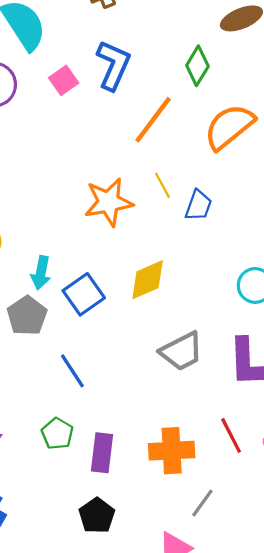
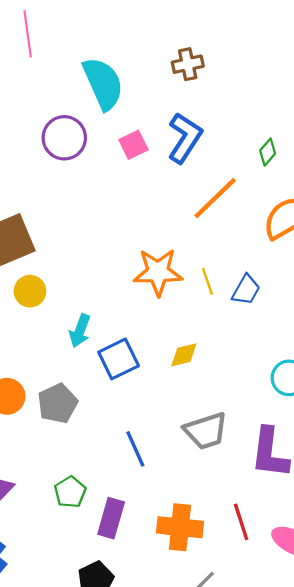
green diamond: (197, 66) -> (268, 152), size x0.7
yellow line: (162, 185) -> (207, 281), moved
yellow diamond: (148, 280) -> (184, 355), size x0.7
gray pentagon: (27, 316) -> (58, 403), moved
blue line: (72, 371) -> (135, 449), moved

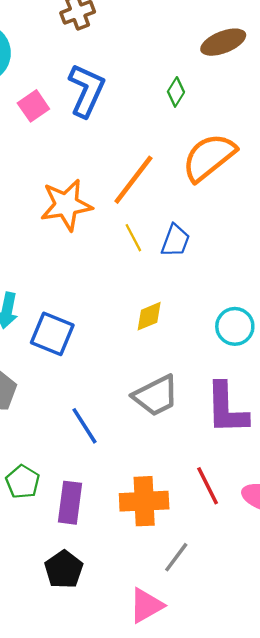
orange line: (215, 198) -> (133, 180), moved
orange star: (158, 272) -> (66, 205), moved
yellow diamond: (184, 355) -> (149, 316), moved
blue square: (119, 359) -> (52, 334), turned -33

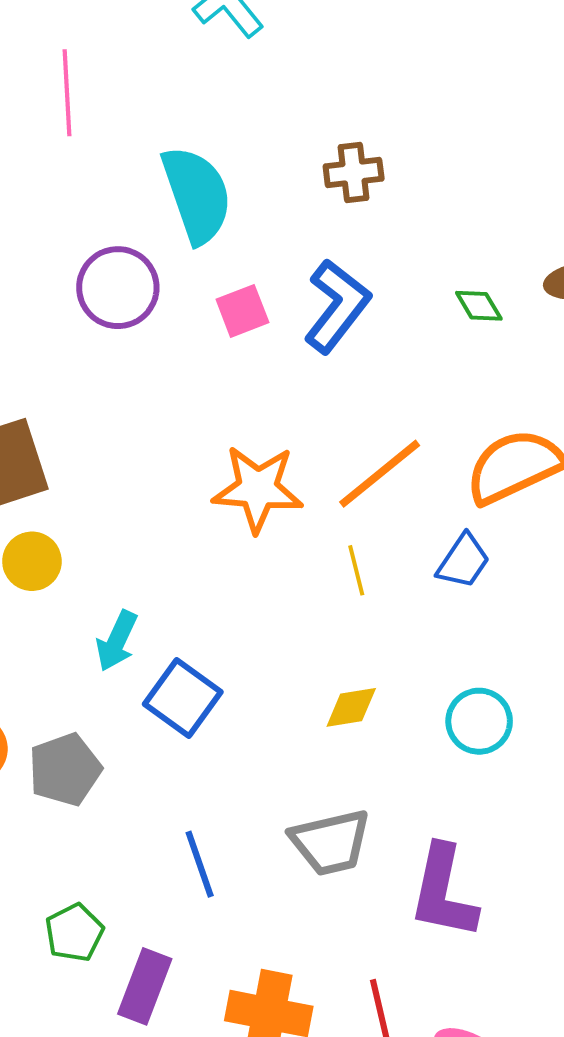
green diamond: (176, 92) -> (479, 306), moved, turned -76
blue trapezoid: (175, 241) -> (463, 561), moved
cyan circle: (235, 326) -> (479, 721), moved

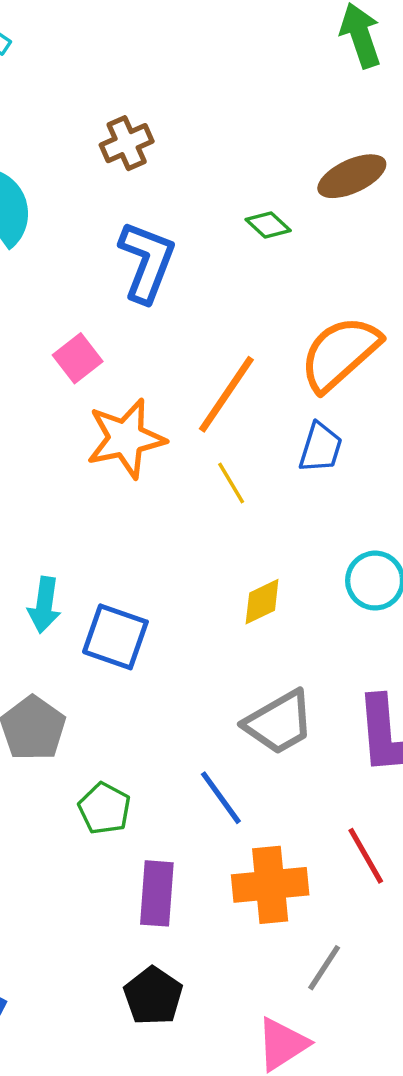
pink square: (242, 311) -> (78, 358), moved
blue line: (200, 864) -> (221, 798), moved
green pentagon: (74, 933) -> (104, 809), moved

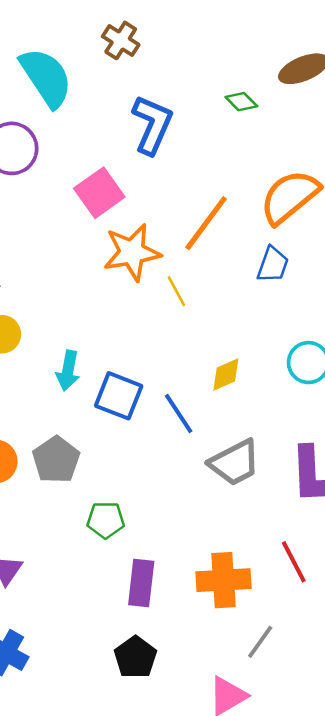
brown cross: (127, 143) -> (121, 40), moved, turned -36
pink square: (78, 358) -> (99, 193), size x1.4
yellow line: (231, 483) -> (176, 291), moved
blue line: (221, 798) -> (179, 413), moved
green pentagon: (104, 809) -> (106, 520), turned -30

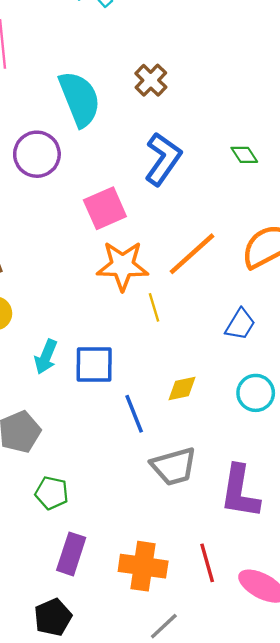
blue trapezoid: (273, 265) -> (240, 324), moved
blue square: (119, 396) -> (94, 365), moved, turned -33

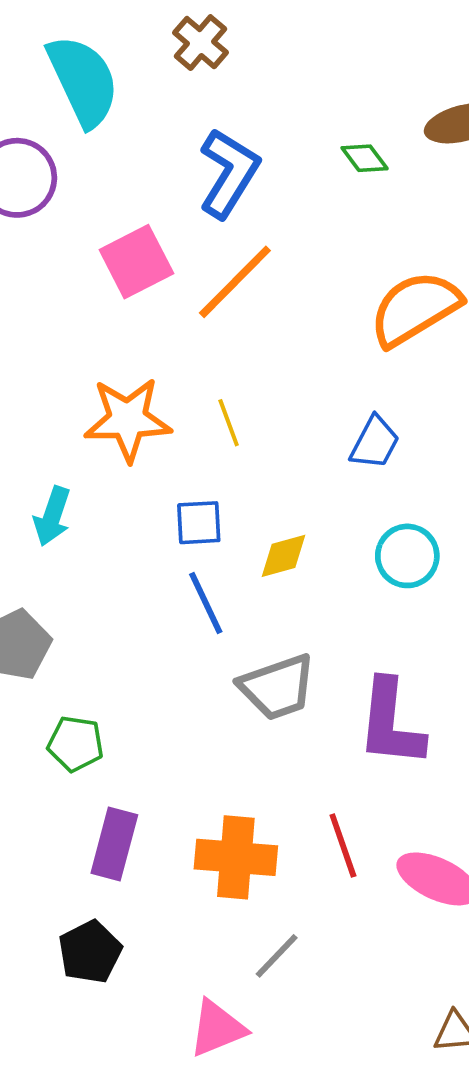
orange line: (192, 254) -> (235, 282), moved
orange star: (123, 266) -> (128, 419), moved
blue square: (94, 365) -> (199, 523), moved, size x0.7

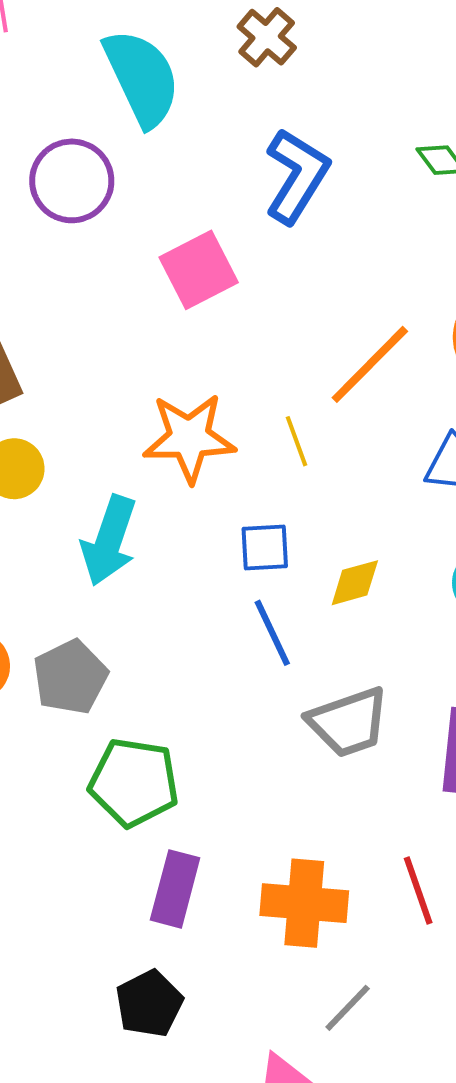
orange line: (235, 282) -> (370, 364), moved
cyan arrow: (52, 516) -> (109, 541), size x1.4
green pentagon: (76, 744) -> (134, 782), size x1.5

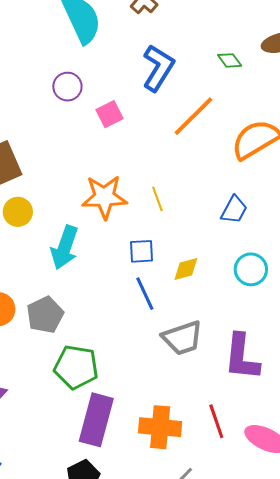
purple circle: (72, 181) -> (67, 87), moved, size x0.7
pink square: (199, 270) -> (109, 114), size x0.7
orange line: (370, 364) -> (193, 116), moved
purple rectangle: (175, 889) -> (96, 420), size x1.4

